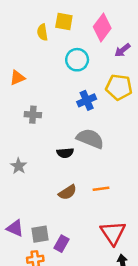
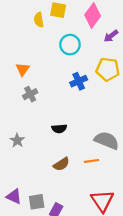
orange triangle: (17, 78) -> (23, 69), moved, turned -32
gray cross: (33, 115) -> (30, 94), turned -32
gray semicircle: (90, 139) -> (107, 140), moved

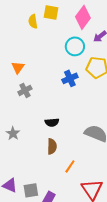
cyan circle: (70, 45) -> (75, 46), moved
orange line: (92, 161) -> (70, 166), moved, turned -48
brown semicircle: (61, 164) -> (52, 146), moved, turned -56

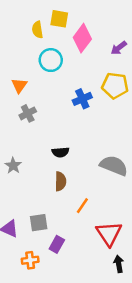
pink diamond: (83, 17) -> (82, 38), moved
cyan circle: (75, 46) -> (51, 60), moved
gray square: (31, 190) -> (39, 223), moved

